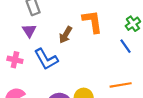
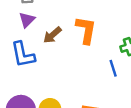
purple triangle: (29, 31) -> (27, 20), moved

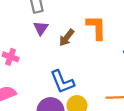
blue L-shape: (23, 55) -> (62, 82), moved

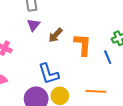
orange L-shape: (96, 27) -> (83, 45), moved

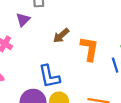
purple triangle: (33, 25) -> (23, 20), moved

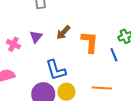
purple triangle: (23, 20) -> (36, 37), moved

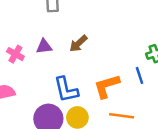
purple triangle: (36, 37) -> (44, 47), turned 40
orange L-shape: (90, 42) -> (107, 86), moved, turned -115

